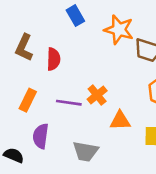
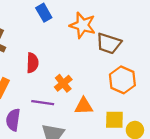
red semicircle: (53, 59) -> (32, 63), moved
purple line: (69, 103) -> (43, 103), moved

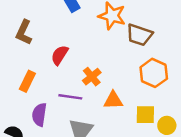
red semicircle: (32, 63) -> (60, 55), turned -150

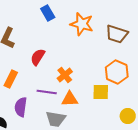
brown trapezoid: (139, 35) -> (117, 34), moved
orange triangle: (113, 100) -> (70, 99), moved
yellow square: (145, 115) -> (101, 92), moved

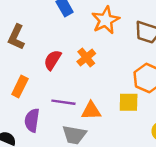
orange star: (82, 24) -> (106, 20), turned 30
orange cross: (65, 75) -> (86, 58), moved

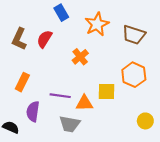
red semicircle: (53, 60) -> (44, 39), moved
yellow square: (129, 102) -> (106, 92), moved

